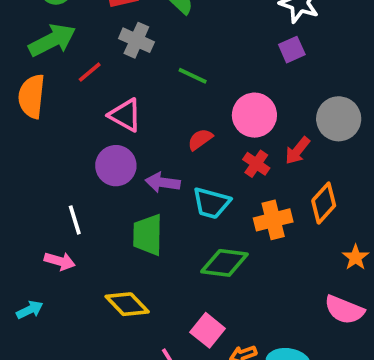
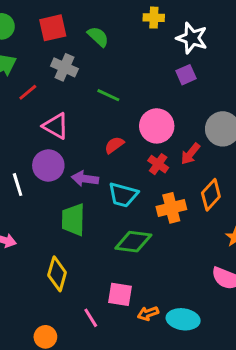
white line: (75, 220) -> (18, 185), moved
yellow diamond: (127, 304) -> (57, 274), turned 60
pink square: (208, 330) -> (120, 294), turned -30

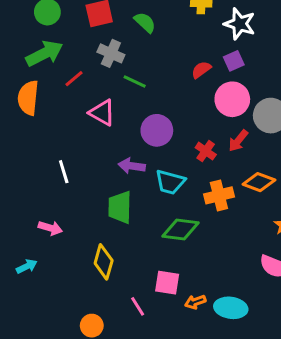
green line: (108, 95) -> (135, 82), moved
pink circle: (157, 126) -> (232, 99), moved
red semicircle: (114, 145) -> (201, 70), moved
purple circle: (48, 165) -> (157, 130), moved
orange diamond: (211, 195) -> (259, 182), turned 68

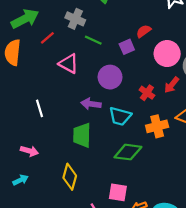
purple square: (234, 61) -> (127, 47), moved
cyan arrow: (27, 266) -> (20, 180), moved

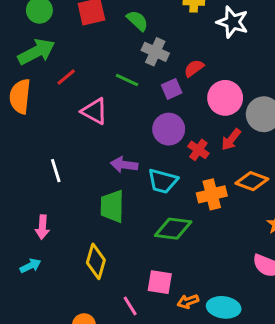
gray cross: (75, 19) -> (155, 52), moved
purple circle: (110, 77) -> (169, 129), moved
pink arrow: (29, 151) -> (42, 227), turned 78

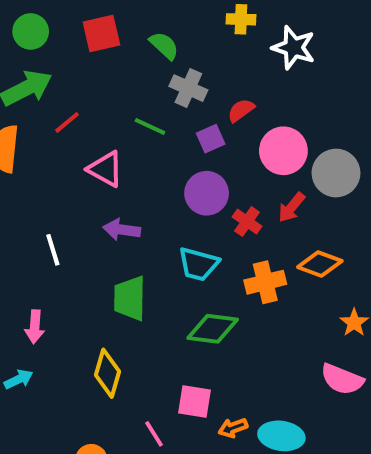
purple arrow: (124, 165) -> (122, 230), moved

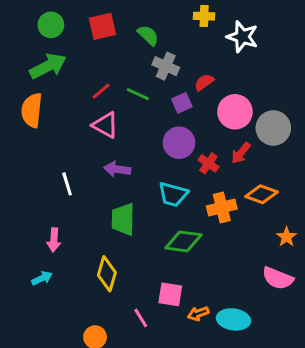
red line: (67, 122) -> (101, 91), moved

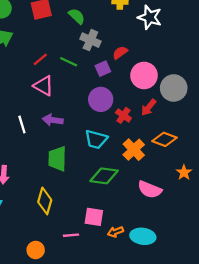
white line: (67, 184) -> (22, 125), moved
orange cross: (222, 208) -> (134, 150), turned -30
pink semicircle: (278, 278) -> (150, 190), moved
pink line: (141, 318) -> (71, 235), turned -63

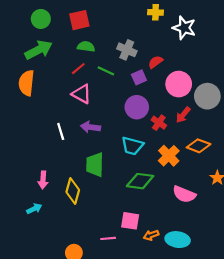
green semicircle: (77, 16) -> (86, 47), moved, turned -35
yellow diamond: (45, 201) -> (73, 191), moved

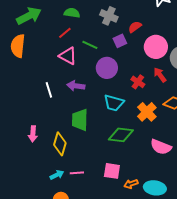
green line: (106, 71) -> (90, 45), moved
purple circle: (137, 107) -> (107, 68), moved
red arrow: (183, 115) -> (160, 75), turned 105
cyan arrow: (34, 209) -> (57, 175), moved
pink line: (108, 238) -> (77, 173), moved

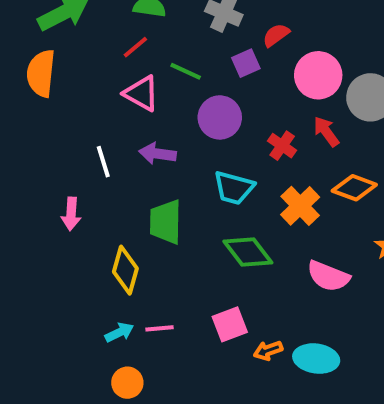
pink arrow: (33, 134) -> (71, 214), moved
green diamond: (121, 135) -> (248, 252), turned 45
pink square: (112, 171) -> (230, 324), turned -30

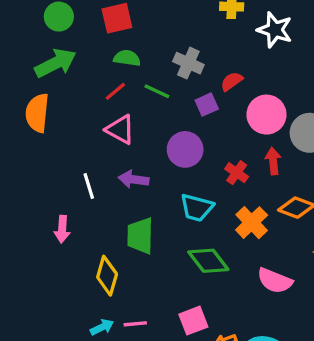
green line: (186, 71) -> (157, 91), moved
red arrow: (326, 132) -> (273, 161), turned 30

